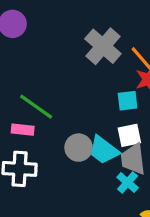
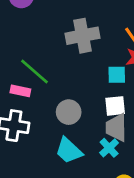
gray cross: (103, 46) -> (82, 36), moved, turned 32
cyan trapezoid: (104, 150) -> (69, 151), moved

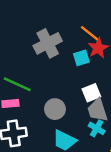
cyan square: (117, 75) -> (81, 58), moved

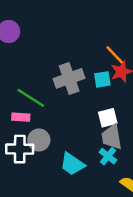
gray cross: (48, 43) -> (69, 78), moved
gray circle: (55, 109) -> (39, 140), moved

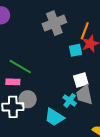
orange line: (115, 55) -> (85, 31), turned 66
gray cross: (69, 78) -> (54, 23), moved
cyan cross: (108, 156) -> (70, 100), moved

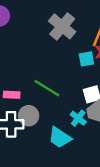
gray cross: (54, 23) -> (62, 26), turned -30
green line: (20, 67) -> (47, 88), moved

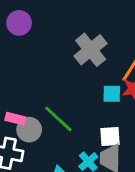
gray circle: (29, 116) -> (29, 130), moved

